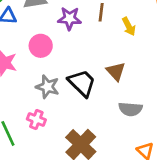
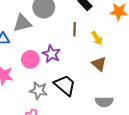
purple star: (69, 18) -> (51, 54), moved, turned 30
brown triangle: (116, 71) -> (99, 64), moved

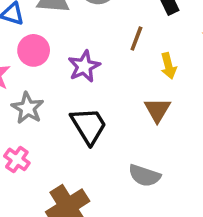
pink circle: (30, 59) -> (34, 50), moved
gray star: (39, 91) -> (27, 108), moved

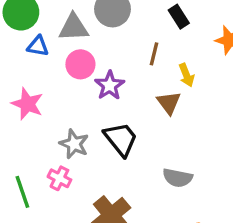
pink circle: (34, 50) -> (80, 64), moved
gray star: (27, 108) -> (74, 144), moved
brown triangle: (157, 110) -> (169, 103), moved

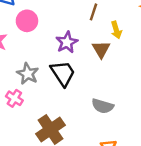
pink circle: (80, 64) -> (27, 21), moved
purple star: (110, 85) -> (67, 42), moved

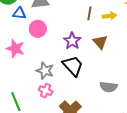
yellow arrow: (116, 30) -> (109, 16), moved, turned -72
pink cross: (14, 98) -> (46, 91), moved

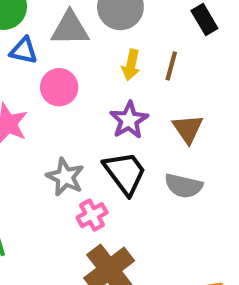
yellow arrow: (109, 16) -> (131, 65), moved, turned 104
gray semicircle: (108, 87) -> (183, 186), moved
pink cross: (46, 91) -> (92, 215), moved, turned 32

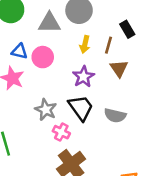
black rectangle: (204, 20) -> (127, 29), moved
blue triangle: (24, 51) -> (20, 51), moved
brown triangle: (188, 129) -> (119, 68), moved
pink cross: (92, 215) -> (61, 132), turned -35

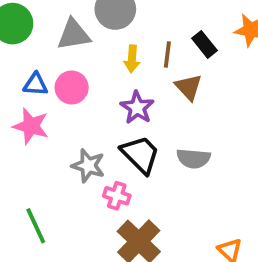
black rectangle: (127, 29) -> (205, 44), moved

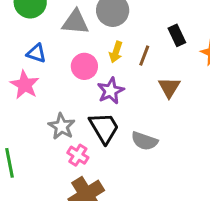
black rectangle: (205, 44) -> (177, 35), moved
pink circle: (72, 87) -> (84, 66), moved
brown triangle: (189, 87) -> (169, 87), moved

